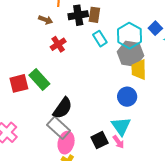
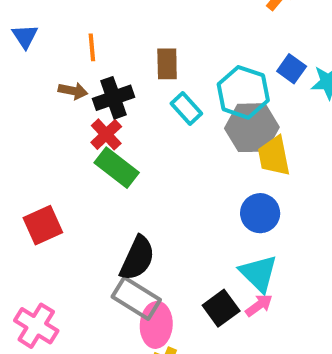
black cross: (78, 15) -> (114, 98), moved
green rectangle: (39, 80) -> (117, 168), moved
pink arrow: (118, 142) -> (259, 305), turned -80

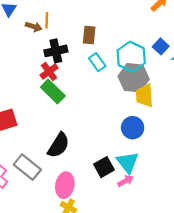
brown arrow: (73, 91) -> (34, 27), moved
gray rectangle: (136, 298) -> (27, 167), moved
black square: (221, 308) -> (104, 167), moved

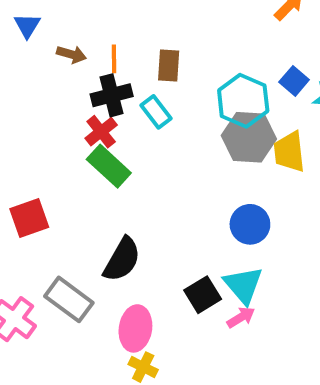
orange line: (47, 20) -> (114, 59), moved
cyan rectangle: (97, 62) -> (156, 112), moved
yellow trapezoid: (144, 96) -> (289, 152), moved

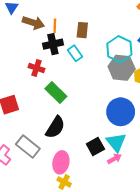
brown arrow: (71, 54) -> (33, 23), size x1.5
red cross: (101, 132) -> (37, 68), moved, turned -35
green rectangle: (109, 166) -> (56, 92), moved
blue circle: (250, 224) -> (121, 112), size x1.4

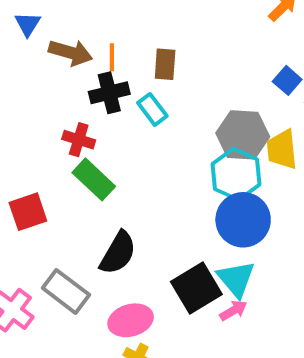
cyan hexagon: (119, 49) -> (236, 174), moved
green rectangle: (56, 92) -> (94, 179), moved
black square: (95, 146) -> (196, 288), size x1.4
pink ellipse: (61, 162) -> (131, 320), turned 65

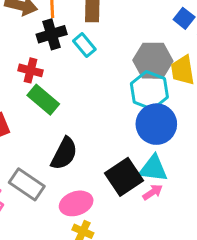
cyan triangle: (236, 279) -> (153, 169), turned -40

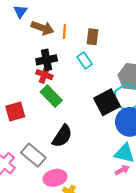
black cross: (52, 34) -> (47, 60), moved
black square: (124, 177) -> (107, 102), moved
pink ellipse: (76, 203) -> (55, 178), moved

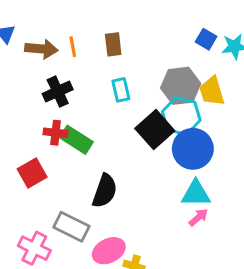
cyan rectangle: (85, 60) -> (121, 90), moved, turned 35
red cross: (44, 75) -> (56, 133), moved

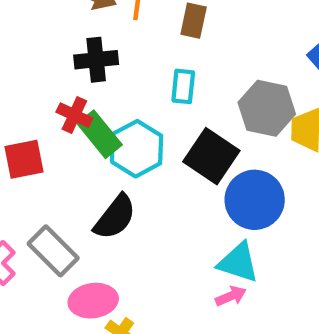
cyan hexagon: (181, 116) -> (137, 149), moved
black square: (155, 130) -> (211, 156), turned -33

